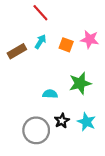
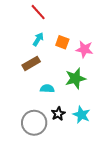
pink star: (90, 39) -> (84, 49), moved
brown rectangle: (17, 51) -> (31, 63), moved

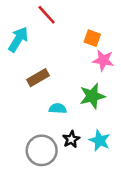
cyan arrow: (38, 39) -> (18, 39), moved, size x1.5
orange square: (62, 42) -> (92, 38), moved

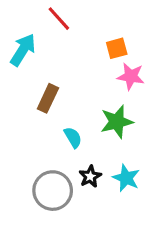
orange square: (92, 38) -> (117, 48), turned -35
brown rectangle: (38, 78) -> (48, 98), turned -35
cyan semicircle: (58, 108) -> (73, 137), turned 56

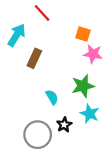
orange square: (117, 48) -> (83, 34), turned 32
brown rectangle: (48, 98) -> (34, 58), moved
cyan star: (126, 178) -> (90, 114), moved

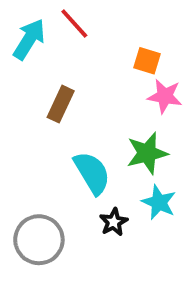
cyan arrow: (17, 35) -> (29, 39), moved
cyan semicircle: (52, 97) -> (92, 173), size x1.6
gray circle: (38, 135) -> (39, 240), moved

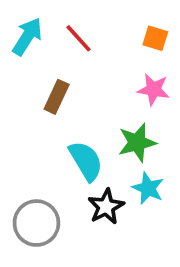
red line: (74, 24) -> (79, 38), moved
orange square: (147, 61) -> (155, 38), moved
black star: (114, 222) -> (106, 207), size x1.4

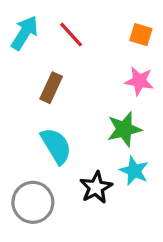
cyan semicircle: (86, 161) -> (56, 146), moved

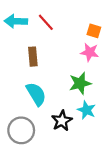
cyan arrow: (25, 33) -> (16, 21), turned -120
orange square: (141, 35) -> (94, 31), moved
brown rectangle: (51, 88) -> (33, 57), turned -30

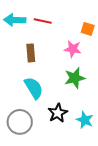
red line: (46, 22) -> (43, 21), turned -36
pink star: (90, 52) -> (73, 49), moved
cyan star: (86, 110) -> (85, 120), moved

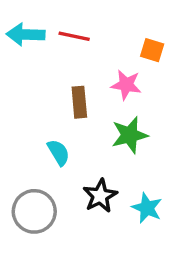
brown rectangle: (31, 53) -> (79, 102), moved
cyan semicircle: (34, 88) -> (59, 152), size x0.7

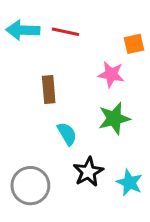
orange square: (152, 50) -> (134, 44), turned -30
brown rectangle: (79, 102) -> (49, 90), moved
cyan semicircle: (59, 152) -> (67, 134), moved

